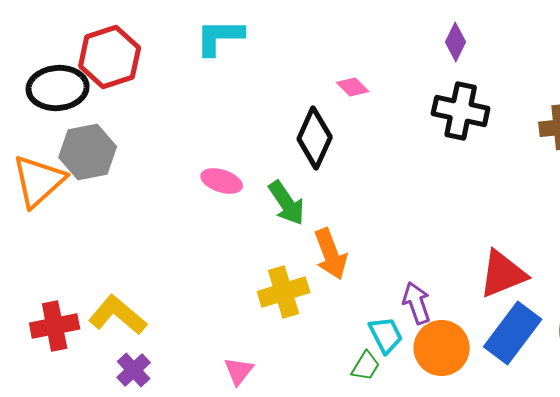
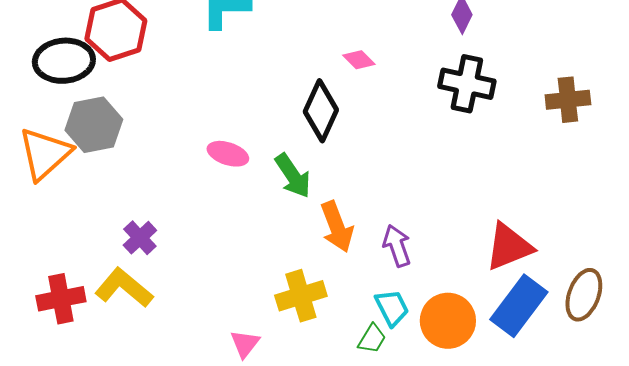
yellow cross: (284, 292) -> (301, 296), moved
purple arrow: (417, 303) -> (397, 246), moved
purple cross: (134, 370) -> (140, 238), moved

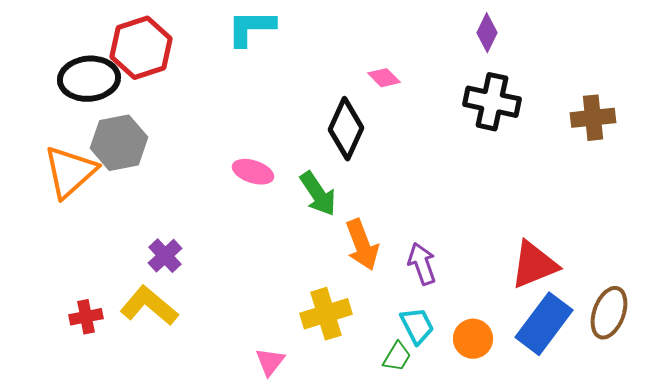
red cross: (61, 299) -> (86, 317), size x0.7
orange circle: (448, 321) -> (473, 339), size x0.7

